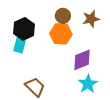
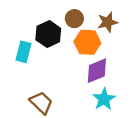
black hexagon: (24, 29) -> (48, 34), moved
orange hexagon: (61, 34) -> (87, 42), moved

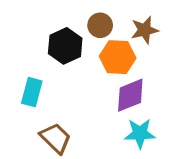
cyan rectangle: (24, 52) -> (32, 92), moved
cyan star: (104, 99) -> (140, 133), turned 30

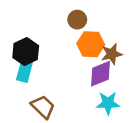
brown star: (145, 30) -> (112, 54), moved
black hexagon: (65, 46) -> (26, 52), moved

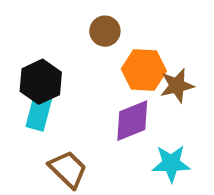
brown circle: (77, 20) -> (105, 31), moved
purple diamond: (101, 74) -> (132, 121), moved

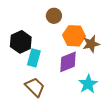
cyan rectangle: (39, 113) -> (34, 58), moved
cyan star: (171, 163) -> (88, 84), turned -30

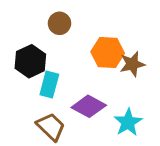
brown circle: (54, 16) -> (60, 23), moved
purple diamond: (68, 62) -> (89, 106), moved, turned 50

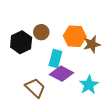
brown circle: (60, 23) -> (41, 32), moved
cyan rectangle: (49, 84) -> (55, 58), moved

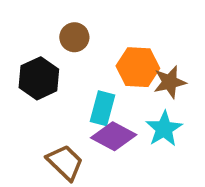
brown circle: (41, 32) -> (74, 37), moved
cyan star: (89, 85) -> (164, 129), moved

